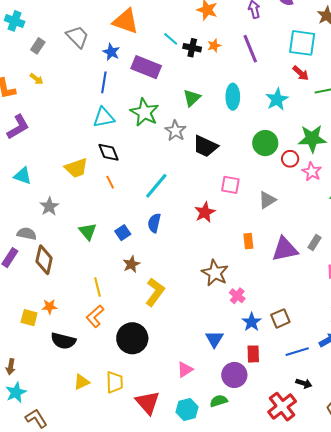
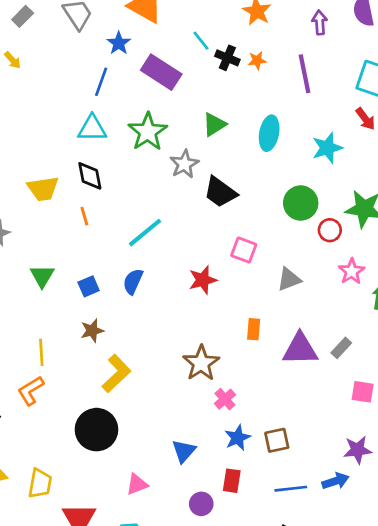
pink star: (312, 172) -> (352, 271), moved
black circle: (132, 338) -> (96, 430), moved
purple circle: (234, 375) -> (201, 504), size x0.7

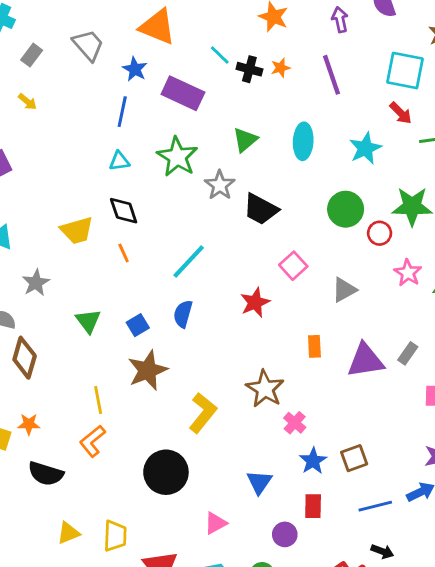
cyan triangle: (92, 128) -> (119, 161), size x0.7
pink square: (244, 250) -> (293, 266), turned 35
brown star: (92, 331) -> (148, 370), size x1.6
yellow L-shape: (116, 374) -> (203, 413), moved

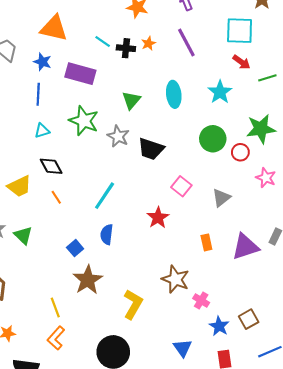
green triangle: (88, 321) -> (23, 235), moved

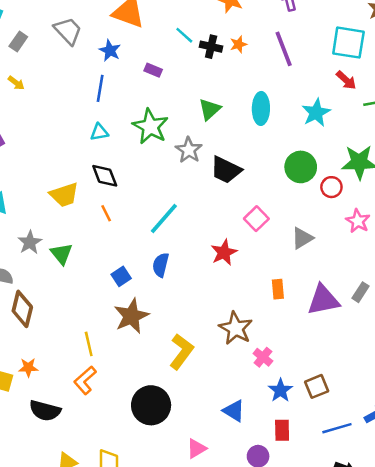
purple rectangle: (80, 74) -> (153, 70), size x0.5
blue triangle: (182, 348) -> (234, 411), turned -30

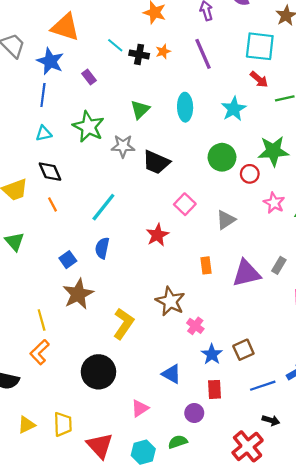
blue star: (110, 51) -> (50, 61), size x1.4
purple rectangle: (153, 70) -> (89, 77), turned 32
gray star: (189, 150) -> (123, 146), turned -30

